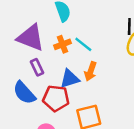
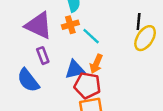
orange cross: (62, 44) -> (70, 25), moved
red pentagon: (56, 98) -> (87, 85), moved

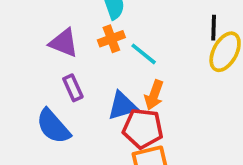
purple triangle: (39, 25) -> (64, 43), size x0.7

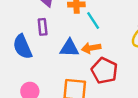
orange arrow: (154, 95) -> (91, 48), turned 42
red pentagon: (143, 128) -> (104, 71), moved

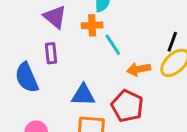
blue triangle: (69, 48) -> (83, 95), moved
orange arrow: (91, 48) -> (139, 69), moved

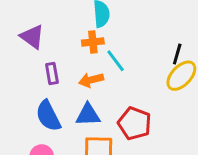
purple triangle: (55, 17) -> (32, 37), moved
orange arrow: (139, 69) -> (91, 80), moved
blue semicircle: (27, 78) -> (48, 116), moved

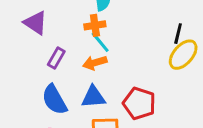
cyan line: (116, 61) -> (100, 42), moved
purple rectangle: (52, 73) -> (56, 58), turned 42

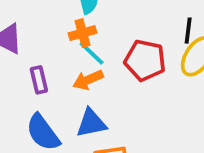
purple rectangle: (56, 58) -> (39, 80), turned -36
red pentagon: (139, 103) -> (145, 60), moved

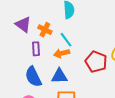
orange cross: (83, 33) -> (45, 30), moved, turned 32
red pentagon: (145, 60) -> (96, 62), moved

